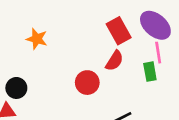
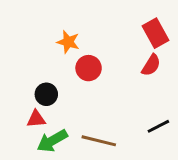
red circle: (87, 83) -> (89, 68), moved

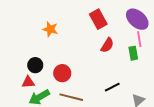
red rectangle: (155, 33) -> (98, 19), moved
red circle: (89, 68) -> (62, 73), moved

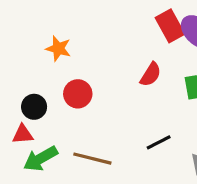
red rectangle: (98, 19) -> (170, 26), moved
red circle: (62, 73) -> (78, 94), moved

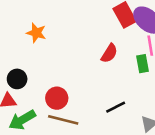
red circle: (78, 94) -> (57, 98), moved

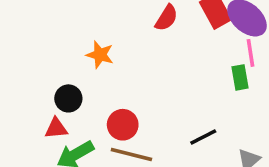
orange star: (36, 33) -> (100, 55), moved
red semicircle: (109, 53) -> (166, 18), moved

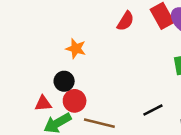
black circle: (68, 98) -> (64, 81), moved
red circle: (123, 125) -> (75, 101), moved

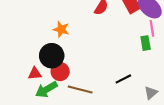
black circle: (64, 81) -> (52, 56), size x1.5

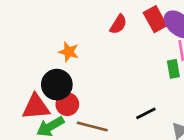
red triangle: (35, 74) -> (36, 107), size x1.6

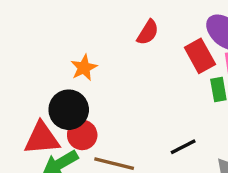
red rectangle: (155, 19) -> (200, 56), moved
orange star: (69, 52) -> (84, 68), turned 30

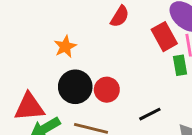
black circle: (69, 110) -> (75, 87), moved
red circle: (82, 135) -> (107, 90), moved

